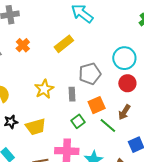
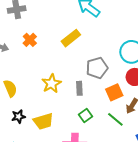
orange square: (97, 105) -> (114, 92), moved

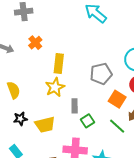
yellow rectangle: (71, 38) -> (59, 64), moved, turned -48
gray rectangle: (79, 88) -> (75, 106), moved
orange square: (114, 92) -> (117, 99), turned -36

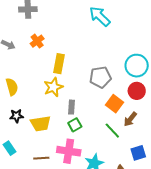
green square: (87, 121) -> (75, 125), moved

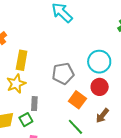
brown arrow: (130, 119) -> (102, 116), moved
green square: (75, 125) -> (26, 120), moved

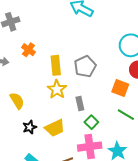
gray pentagon: (63, 73) -> (85, 66), moved
green square: (26, 120) -> (91, 122), moved

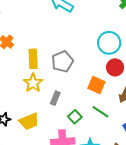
gray rectangle: (80, 103) -> (55, 98), turned 32
green square: (91, 122) -> (75, 117), moved

